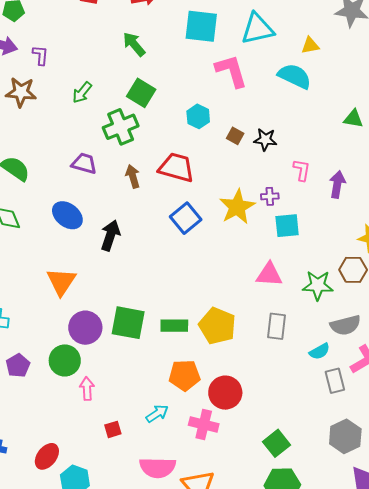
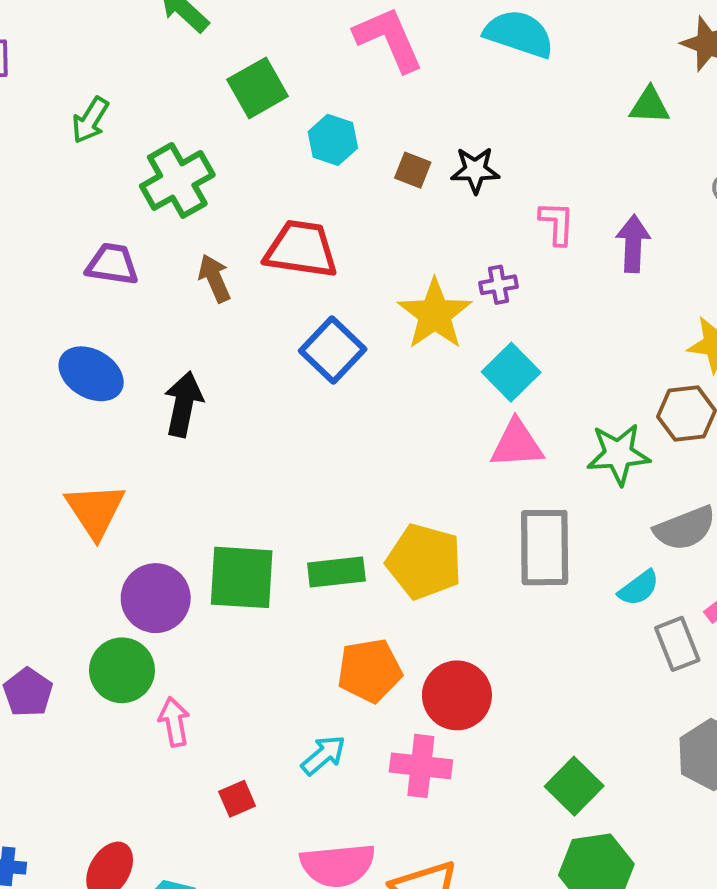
green square: (141, 93) -> (258, 88), moved, turned 36
cyan square: (287, 226) -> (511, 372), moved, turned -32
gray rectangle: (276, 326) -> (545, 548), size x1.4

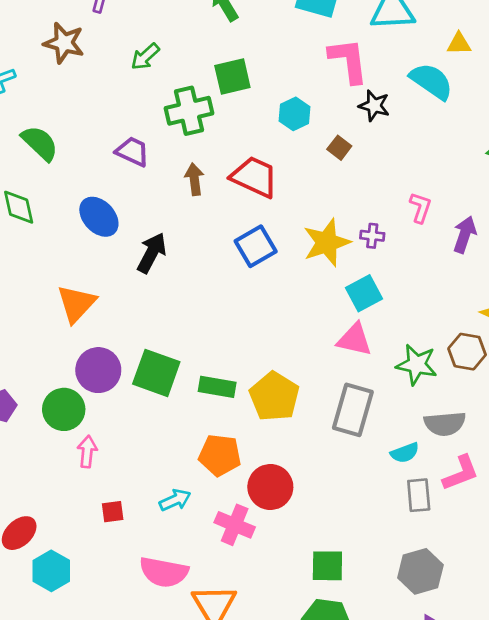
green square: (258, 88) -> (232, 77), moved
black star: (475, 170) -> (374, 106), moved
green square: (574, 786) -> (327, 566), turned 30

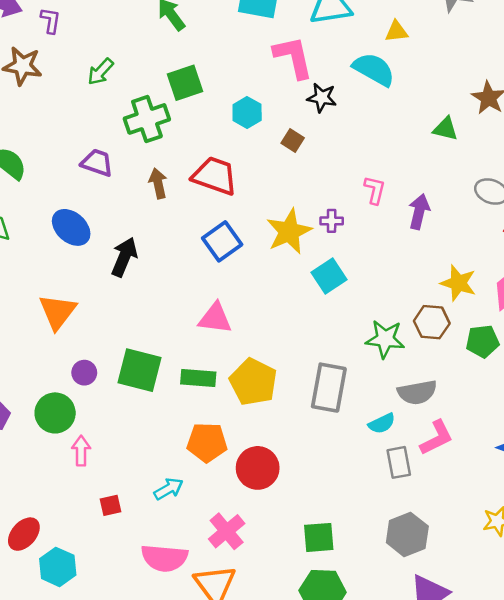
pink triangle: (354, 340) -> (215, 318), moved
purple circle: (98, 370) -> (84, 373), size x0.6
pink cross: (235, 525) -> (227, 531), moved, turned 33

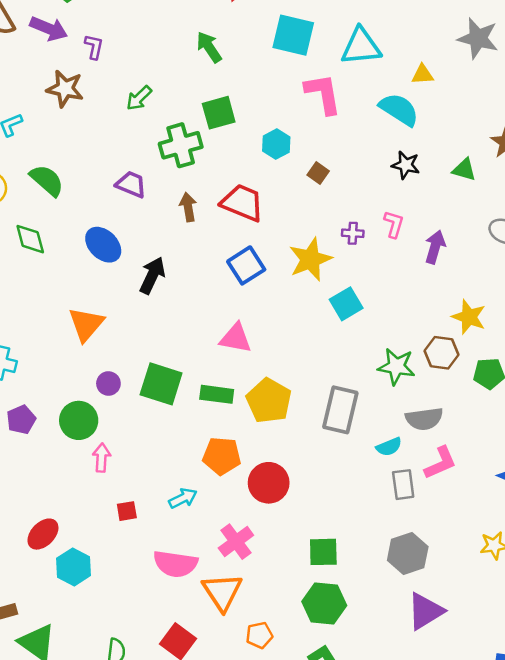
black star: (322, 98) -> (406, 165), moved
purple cross: (332, 221) -> (353, 233), moved

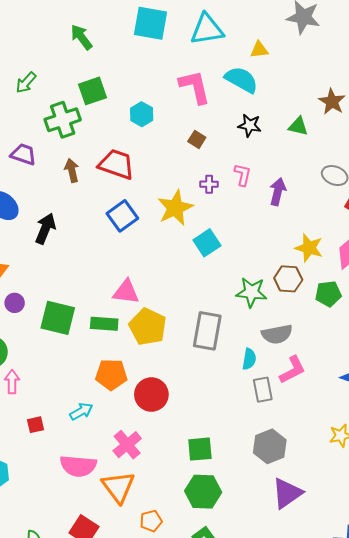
pink L-shape: (323, 94) -> (195, 87), moved
brown square: (318, 173) -> (197, 139), moved
pink triangle: (236, 338) -> (126, 292), moved
purple circle: (108, 383) -> (15, 303), moved
cyan semicircle: (389, 447) -> (249, 359), turned -55

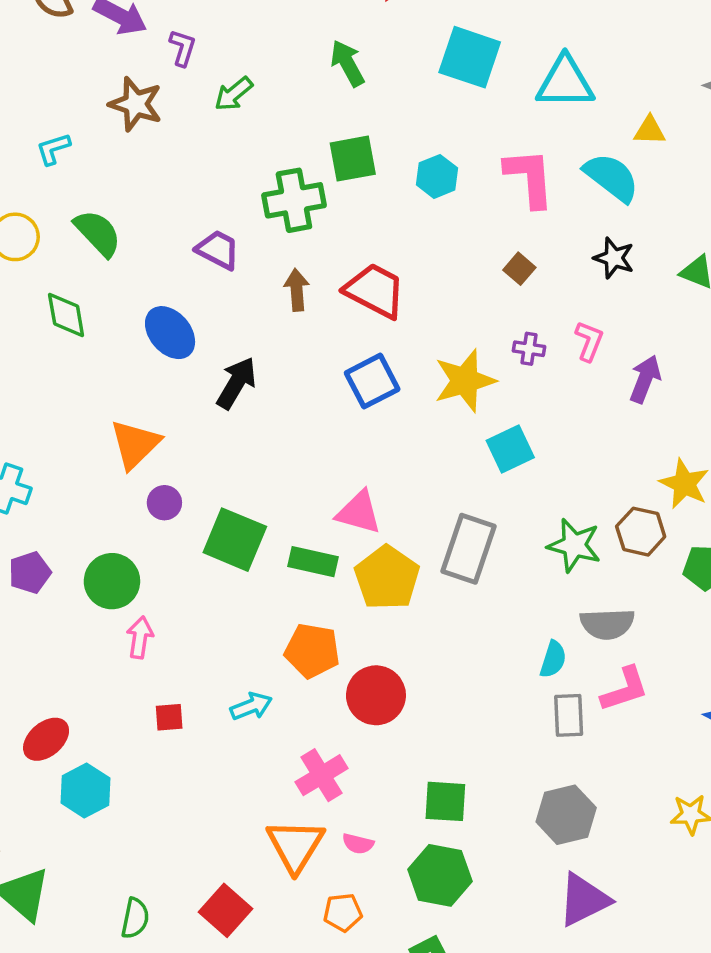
green arrow: (26, 83) -> (234, 94), moved
cyan hexagon: (142, 114) -> (437, 176), moved
gray rectangle: (207, 331) -> (468, 549), moved
pink semicircle: (78, 466) -> (358, 844), moved, size x0.5

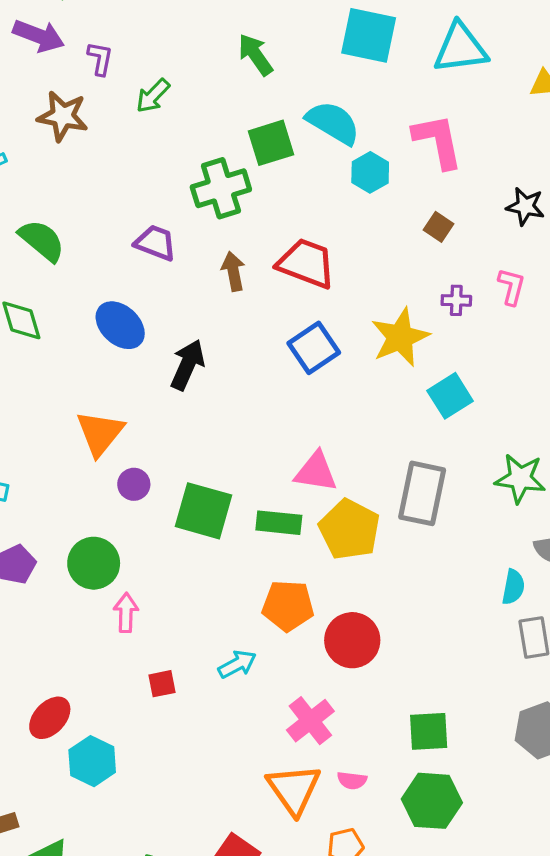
cyan hexagon: (437, 176) -> (370, 172), moved
cyan semicircle: (611, 177) -> (333, 123), moved

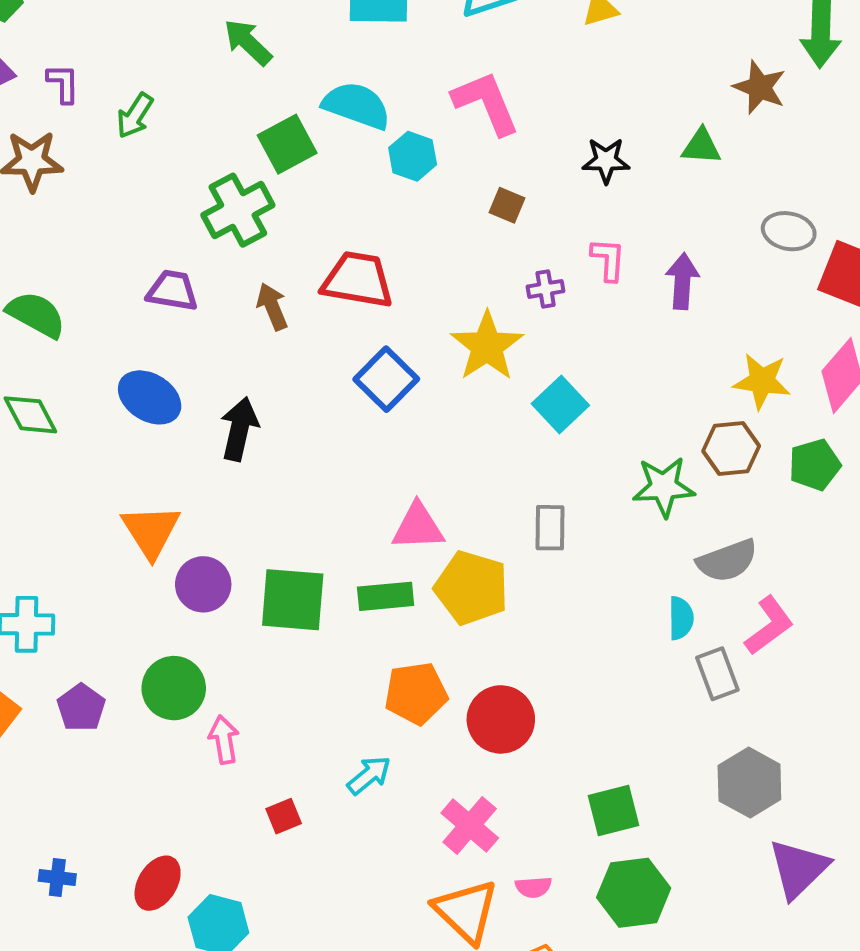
purple circle: (134, 484) -> (203, 584), size x1.4
gray rectangle: (422, 493) -> (550, 528), size x0.6

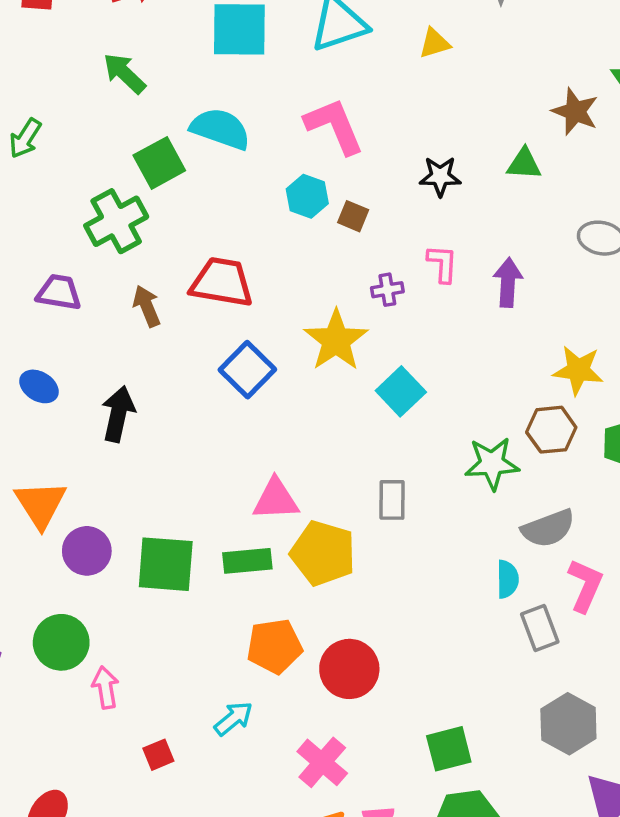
cyan hexagon: (413, 156) -> (307, 196), moved
blue ellipse: (150, 397) -> (39, 386), size x0.7
pink L-shape: (769, 626) -> (585, 585), turned -30

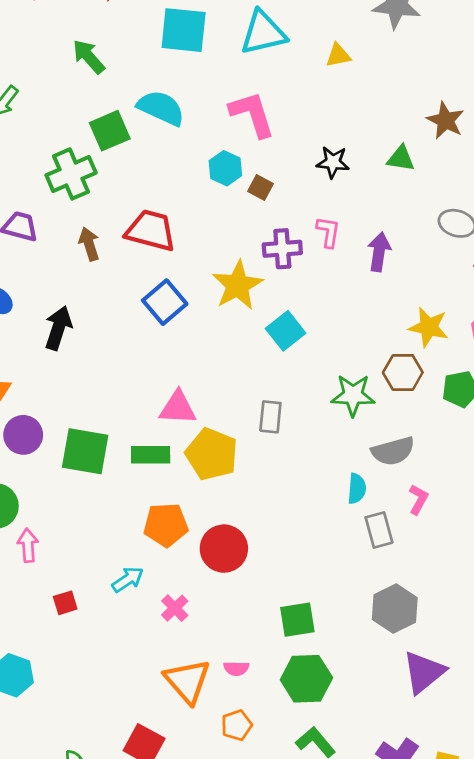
purple cross: (387, 290) -> (282, 249), size x1.5
pink L-shape: (585, 585) -> (418, 499), size x0.7
pink cross: (322, 762) -> (175, 608), moved, size x0.7

